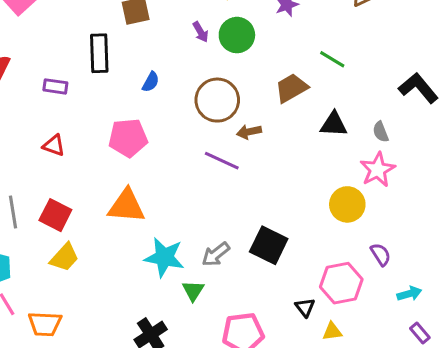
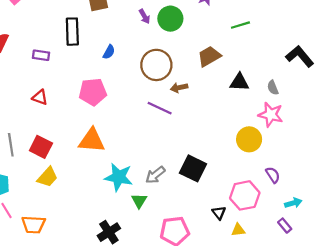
green line: (332, 59) -> (240, 25), moved, turned -48
pink star: (378, 170) -> (271, 115), turned -30
purple rectangle: (420, 333) -> (285, 226), moved

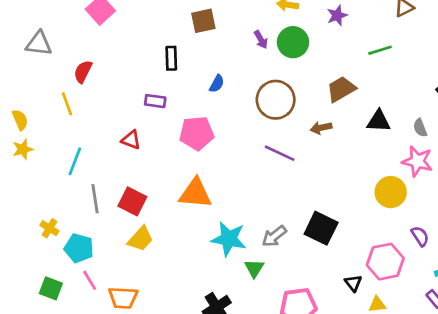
black rectangle: (72, 32) -> (171, 58), size x0.7
purple rectangle: (41, 55) -> (155, 101), moved
brown arrow: (179, 88) -> (321, 128), moved

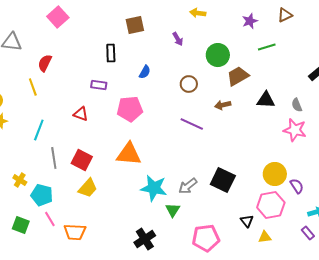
purple star: (337, 15) -> (250, 21), moved
green circle: (293, 42) -> (218, 55), moved
brown circle: (276, 100) -> (189, 84), size x0.6
yellow circle: (391, 192) -> (275, 174), moved

